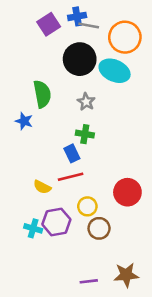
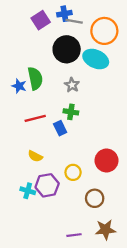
blue star: (24, 121) -> (19, 86), moved
red line: (71, 177) -> (35, 118), moved
brown circle: (99, 228) -> (95, 198), moved

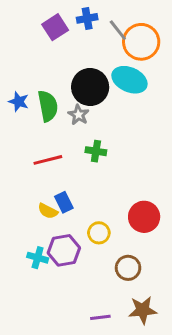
gray line: (74, 21) -> (118, 30), moved, turned 42
black circle: (67, 49) -> (90, 87), moved
gray star: (72, 85) -> (78, 115), moved
blue star: (19, 86) -> (19, 102), moved
blue rectangle: (60, 128) -> (64, 202), moved

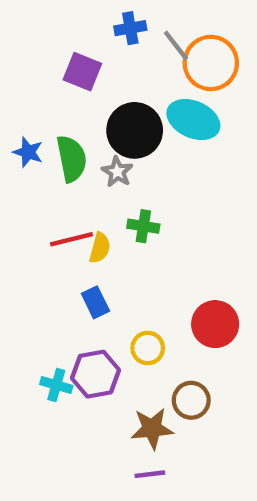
purple square: (55, 27) -> (82, 72), moved, turned -35
yellow semicircle: (48, 211) -> (100, 248), moved, turned -102
brown star: (143, 310) -> (152, 429), moved

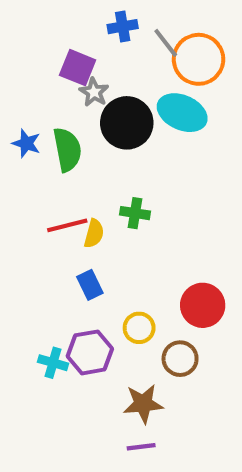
gray star: (117, 172) -> (94, 92), moved
brown circle: (191, 400) -> (180, 359), moved

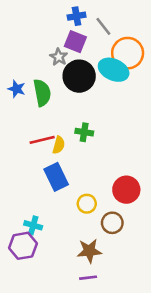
orange circle: (199, 59) -> (128, 53), moved
purple square: (78, 68) -> (75, 42), moved
blue rectangle: (90, 285) -> (56, 177), size x1.5
purple hexagon: (90, 352) -> (23, 246), moved

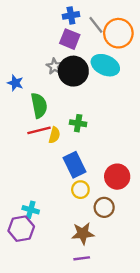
orange circle: (128, 53) -> (118, 33), moved
gray star: (59, 57) -> (54, 66), moved
green semicircle: (42, 93) -> (39, 105), moved
blue rectangle: (56, 177) -> (75, 165), moved

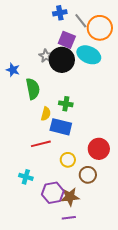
purple square: (70, 39) -> (67, 40), moved
red line: (39, 130) -> (41, 144), moved
blue rectangle: (75, 165) -> (61, 127), moved, turned -50
purple hexagon: (21, 229) -> (53, 193), moved

